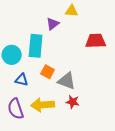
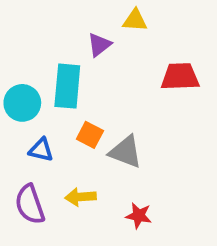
red star: (73, 102) -> (139, 216), moved
yellow arrow: (43, 105) -> (80, 197), size x0.7

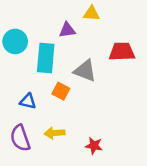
purple triangle: (99, 45) -> (67, 30), turned 30
cyan circle: (22, 103) -> (15, 41), moved
gray triangle: (126, 152) -> (85, 71), moved

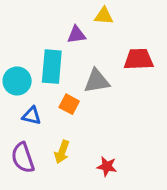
cyan circle: (15, 41) -> (17, 81), moved
gray triangle: (85, 71) -> (97, 81), turned -30
yellow arrow: (55, 133) -> (62, 152), turned -66

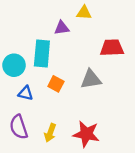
gray triangle: (97, 81) -> (91, 79), moved
yellow arrow: (62, 152) -> (50, 133), moved
red star: (107, 166) -> (86, 134), size x1.6

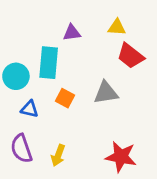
yellow triangle: (84, 13) -> (117, 27), moved
red trapezoid: (112, 48) -> (130, 56), turned -140
red star: (86, 134) -> (121, 157), moved

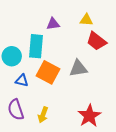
orange square: (65, 98) -> (48, 72), size x1.6
red star: (121, 157) -> (89, 116), turned 30

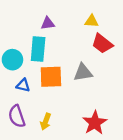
purple triangle: (53, 24) -> (48, 23), moved
orange square: (48, 72) -> (51, 77), turned -30

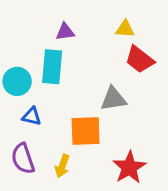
orange square: (51, 77) -> (86, 131), moved

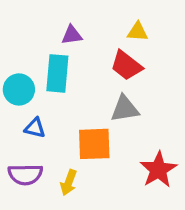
red trapezoid: (140, 60) -> (126, 65), moved
purple semicircle: (23, 159) -> (25, 174), turned -72
red star: (129, 167) -> (158, 170), moved

